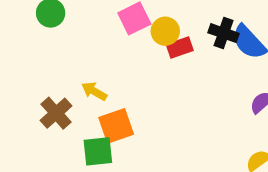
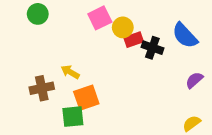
black cross: (224, 33) -> (152, 48), moved
brown cross: (56, 113) -> (42, 88), turned 30

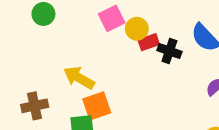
yellow arrow: (70, 72) -> (79, 78), size x1.5
brown cross: (42, 88) -> (35, 106), moved

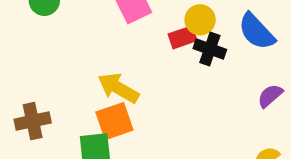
yellow circle: (137, 29) -> (200, 20), moved
yellow arrow: (79, 78) -> (118, 88), moved

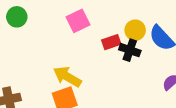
yellow circle: (200, 20) -> (135, 30), moved

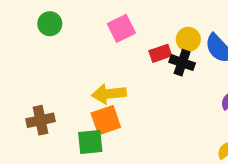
yellow arrow: (67, 77) -> (109, 94), turned -36

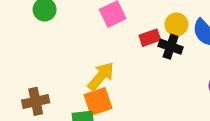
yellow arrow: (109, 94) -> (101, 76), turned 136

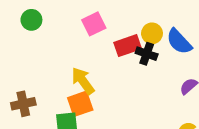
red rectangle: (150, 38) -> (128, 46), size x1.4
yellow arrow: (101, 76) -> (83, 81), turned -76

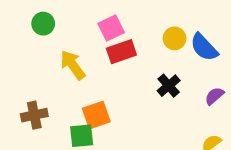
red rectangle: (128, 46) -> (121, 52), moved
black cross: (147, 54) -> (169, 86), moved, turned 30
yellow arrow: (83, 81) -> (73, 65), moved

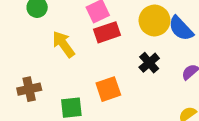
yellow circle: (175, 38) -> (154, 20), size x1.5
orange square: (96, 115) -> (108, 89), moved

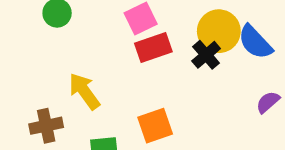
yellow arrow: (63, 44) -> (84, 91), moved
black cross: (149, 63) -> (206, 55), moved

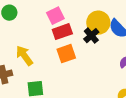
orange square: (155, 126) -> (66, 54), moved

